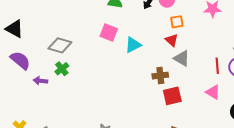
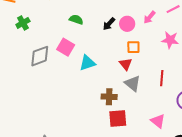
gray diamond: (60, 45) -> (40, 56), moved, turned -45
red line: (217, 66) -> (162, 78), moved
green cross: (62, 69) -> (23, 23), moved

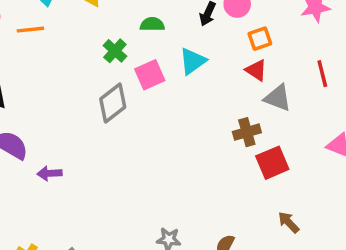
green cross: (23, 23) -> (115, 51), moved
pink square: (66, 47) -> (150, 75), turned -36
cyan triangle: (87, 63) -> (193, 61), moved

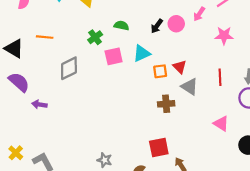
orange line: (30, 30) -> (45, 37), moved
orange square: (260, 39) -> (160, 71), moved
gray diamond: (113, 103) -> (69, 68), moved
red square: (272, 163) -> (159, 148), moved

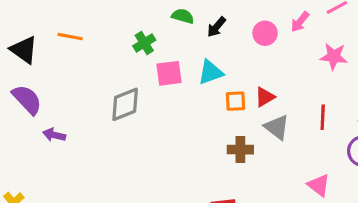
green semicircle: (121, 26) -> (183, 16), moved
black arrow: (157, 26) -> (216, 27), moved
red triangle: (180, 67) -> (265, 97), turned 40
gray diamond: (69, 68) -> (125, 104), moved

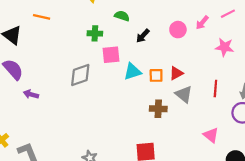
black arrow: (216, 27) -> (143, 36), moved
orange line: (70, 37) -> (42, 17), moved
green cross: (144, 43) -> (95, 33), turned 32
cyan triangle: (211, 72) -> (133, 72), moved

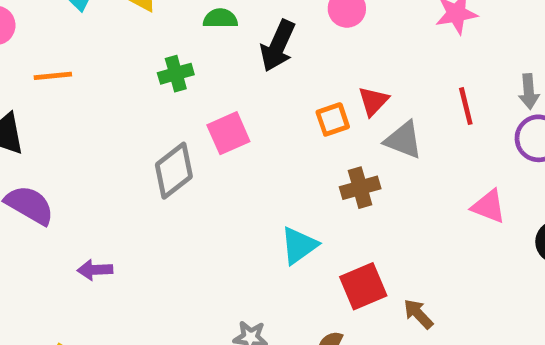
black arrow: (143, 36) -> (278, 46), size x1.5
pink square: (111, 55) -> (228, 133), moved
cyan triangle: (133, 72) -> (299, 245), moved
purple arrow: (31, 94) -> (95, 270), moved

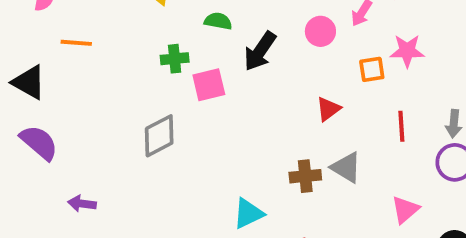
orange square: (333, 119) -> (372, 69), moved
pink square: (228, 133) -> (209, 85), moved
gray triangle: (403, 140) -> (346, 167), moved
pink triangle: (489, 206) -> (405, 210), turned 48

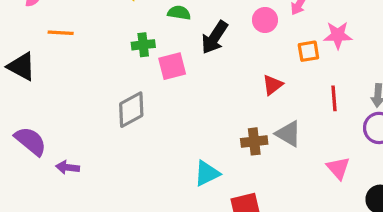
purple semicircle: (39, 143) -> (31, 141), moved
pink triangle: (405, 210) -> (338, 168), turned -30

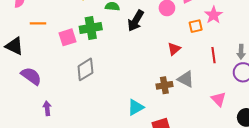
pink star: (338, 35) -> (214, 15), turned -30
green cross: (143, 45) -> (91, 28), size x1.5
pink square: (172, 66) -> (67, 37), moved
purple semicircle: (31, 141) -> (31, 76), moved
purple arrow: (68, 167) -> (47, 108), turned 80

